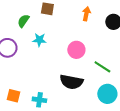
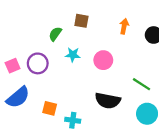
pink circle: (76, 50) -> (103, 60), moved
orange square: (13, 96) -> (50, 108), moved

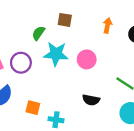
cyan star: (73, 55) -> (56, 54), size x1.6
black semicircle: (108, 101) -> (91, 100), size x0.7

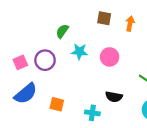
brown square: (65, 20) -> (104, 18), moved
cyan star: (56, 54) -> (79, 52), size x0.7
cyan cross: (56, 120) -> (92, 113), moved

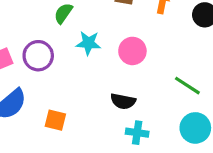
black semicircle: (114, 97) -> (123, 101), moved
cyan cross: (92, 113) -> (137, 133), moved

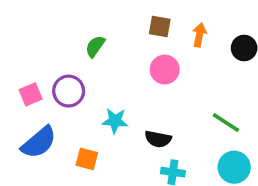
cyan star: (88, 43) -> (115, 121), moved
pink circle: (132, 51) -> (165, 70), moved

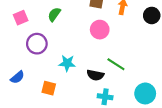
pink square: (31, 94) -> (21, 18), moved
green line: (226, 122) -> (116, 64), moved
blue semicircle: (39, 142) -> (17, 77), size x0.6

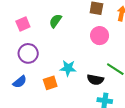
purple circle: (37, 44) -> (28, 53), moved
orange square: (49, 88) -> (50, 83), moved, turned -32

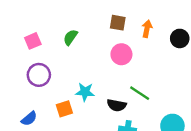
blue semicircle: (20, 82) -> (29, 119), moved

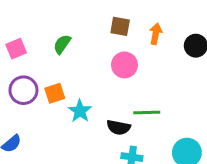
cyan star: (85, 92) -> (80, 111), turned 30
green line: (140, 93) -> (147, 112), turned -35
orange square: (64, 109) -> (55, 93), moved

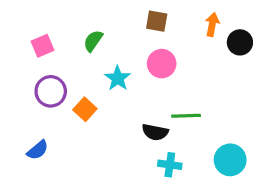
orange arrow: (156, 34) -> (212, 24), moved
orange square: (55, 93) -> (85, 109), moved, turned -30
cyan star: (80, 111) -> (118, 78), moved

